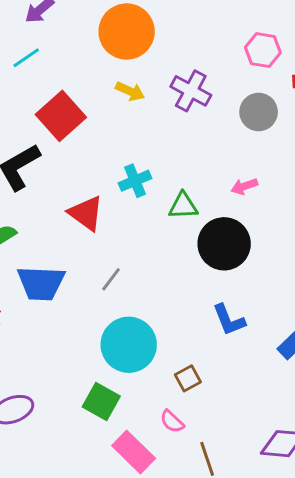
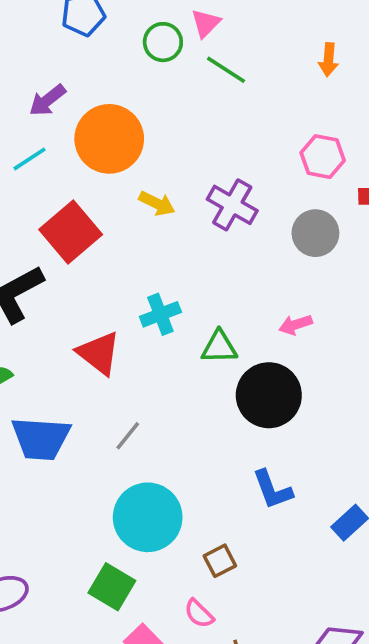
orange circle: (127, 32) -> (109, 139), moved

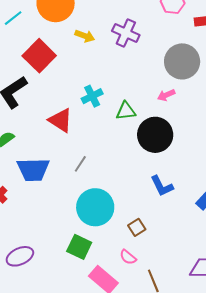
gray circle: (315, 233) -> (182, 61), moved, size x1.4

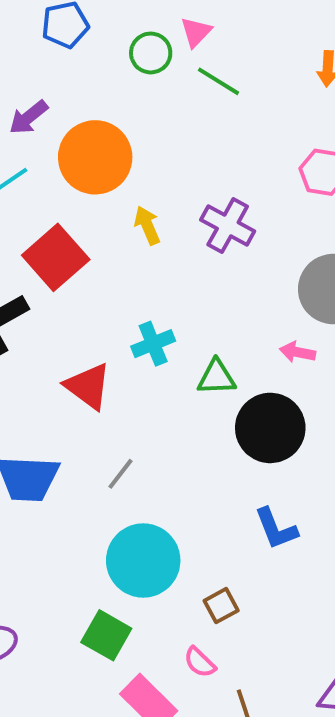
yellow arrow: (85, 36) -> (147, 225), turned -138
pink arrow: (166, 95) -> (297, 352), turned 30

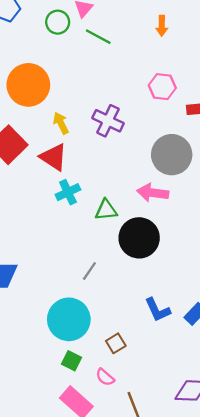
pink arrow: (297, 352) -> (153, 193), size x1.5
red triangle: (88, 386) -> (54, 157), moved
gray line: (120, 474) -> (89, 271), moved
blue L-shape: (276, 529) -> (157, 310), moved
green square: (106, 635) -> (71, 361), moved, size x0.7

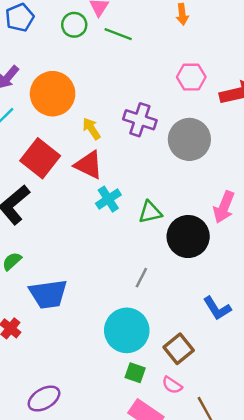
gray circle: (172, 155) -> (189, 139), moved
pink arrow: (153, 193) -> (224, 207), moved, turned -68
brown square: (116, 343) -> (179, 349), size x1.4

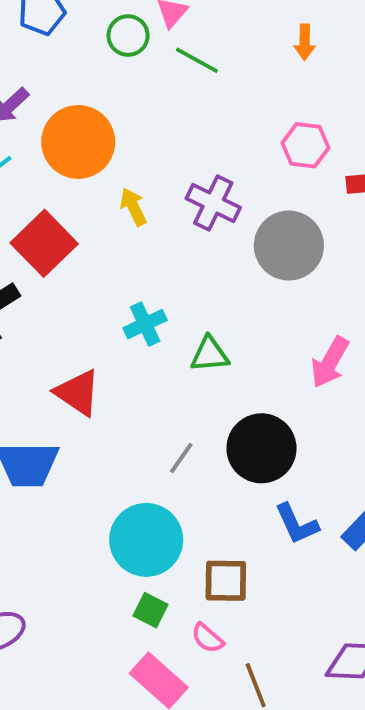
red triangle: (89, 165) -> (78, 393), moved
black circle: (188, 237) -> (261, 448), moved
brown square: (179, 349) -> (226, 581), turned 32

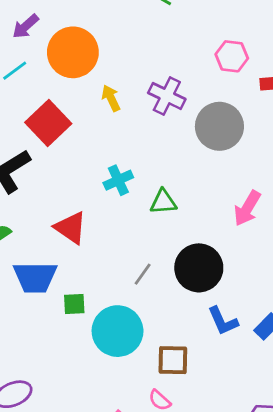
green square: (151, 610) -> (74, 304), moved, turned -30

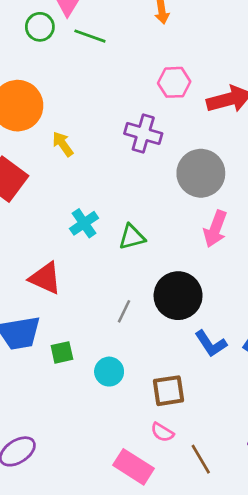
purple cross: (167, 96) -> (143, 133), moved
gray circle: (219, 126) -> (201, 173), moved
cyan circle: (118, 331) -> (109, 372), size x0.6

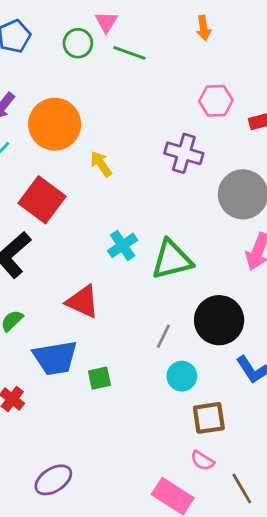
green triangle: (132, 237) -> (172, 260), size x1.5
cyan circle: (109, 372) -> (182, 376), moved

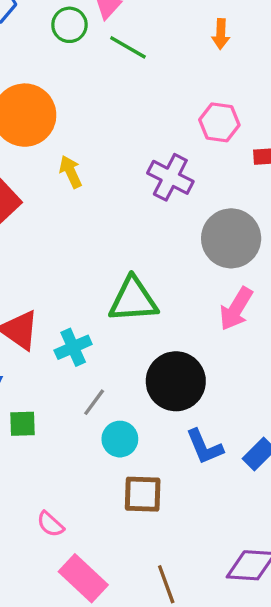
cyan cross: (123, 245) -> (73, 347), moved
gray line: (163, 336) -> (94, 402), moved
pink semicircle: (202, 461) -> (50, 524), moved

